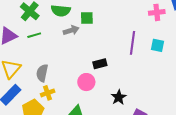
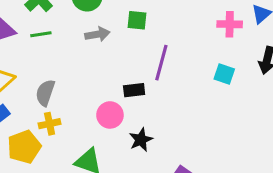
green square: (87, 18) -> (137, 20), moved
purple line: (132, 43) -> (161, 63), moved
black star: (119, 97) -> (141, 140), moved

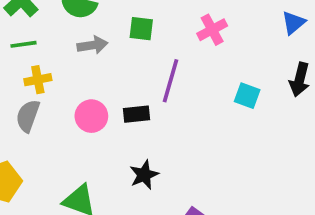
pink cross: (230, 24) -> (212, 30), moved, turned -30
pink circle: (110, 115) -> (91, 116), moved
yellow cross: (50, 124) -> (38, 80), moved

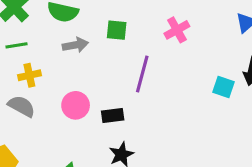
cyan square: (247, 96) -> (223, 87), moved
black rectangle: (136, 114) -> (113, 115), moved
gray semicircle: (28, 116) -> (21, 106), turned 100

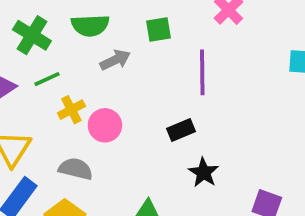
pink circle: (76, 105) -> (105, 125), moved
gray semicircle: (21, 106) -> (76, 169), moved

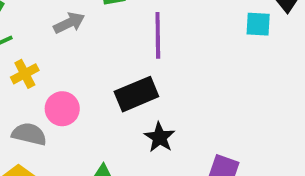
pink circle: (105, 125) -> (62, 109), moved
black rectangle: (181, 130) -> (136, 94), size x1.5

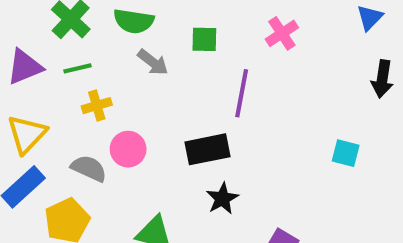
gray arrow: (69, 23) -> (153, 62), turned 52
cyan square: (258, 24) -> (346, 153), moved

